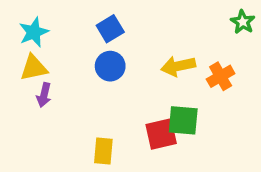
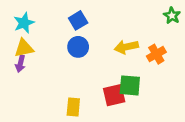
purple arrow: (44, 95) -> (20, 64), moved

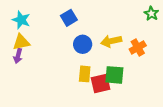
cyan star: (24, 23) -> (21, 20), turned -30
blue circle: (78, 47) -> (83, 44), moved
yellow rectangle: (73, 107) -> (85, 74), moved

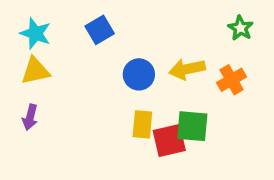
green star: (151, 14) -> (240, 28), moved
blue square: (69, 18) -> (100, 30), moved
purple arrow: (18, 56) -> (30, 117), moved

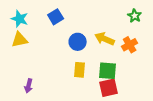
yellow arrow: (187, 69) -> (105, 39), turned 36
purple arrow: (30, 117) -> (29, 86), moved
red square: (169, 140) -> (109, 88), moved

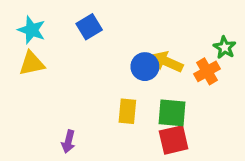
green star: (135, 16) -> (225, 47), moved
blue circle: (78, 42) -> (145, 67), moved
purple arrow: (29, 86) -> (68, 142), moved

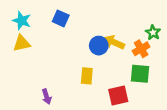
blue square: (89, 27) -> (61, 18), turned -35
green square: (172, 113) -> (140, 74), moved
purple arrow: (68, 142) -> (47, 97), turned -32

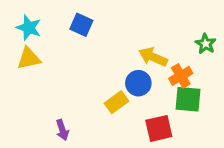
blue circle: (99, 46) -> (138, 83), moved
orange cross: (141, 49) -> (181, 76), moved
yellow rectangle: (87, 76) -> (116, 102), turned 49

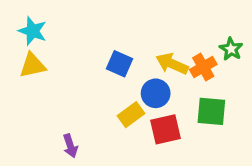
blue square: (81, 25) -> (120, 64), moved
orange cross: (181, 76) -> (203, 67), moved
red square: (159, 128) -> (165, 129), moved

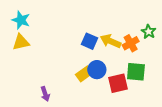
blue square: (120, 64) -> (89, 41), moved
blue circle: (156, 93) -> (97, 70), moved
red square: (165, 129) -> (118, 83), moved

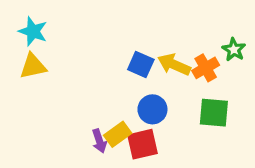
yellow rectangle: (84, 74) -> (118, 134), moved
red square: (118, 83) -> (143, 144), moved
purple arrow: (45, 94) -> (99, 141), moved

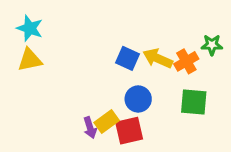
green star: (234, 50) -> (212, 45), turned -30

